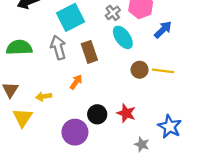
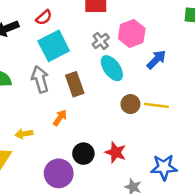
blue star: (170, 127) -> (164, 167), turned -30

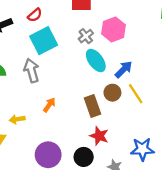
blue arrow: (156, 60) -> (124, 69), moved
brown rectangle: (75, 84) -> (92, 106), moved
yellow line: (156, 105) -> (136, 94), turned 50
black circle: (83, 154) -> (84, 157), moved

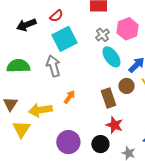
yellow arrow: (17, 119) -> (40, 110), size x1.6

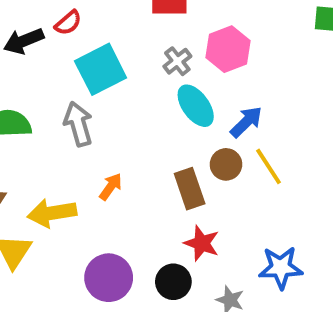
red semicircle: (56, 16) -> (68, 23), moved

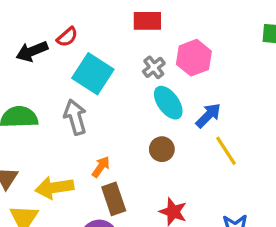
cyan square: (101, 69) -> (93, 74), turned -30
brown circle: (226, 164) -> (162, 149), moved
brown rectangle: (190, 189) -> (114, 199), moved

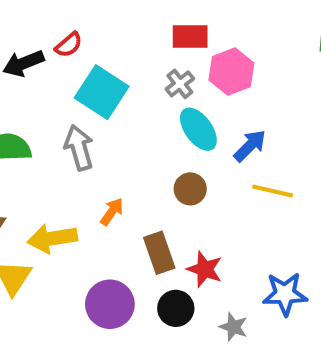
red rectangle: (147, 21) -> (190, 37), moved
yellow line: (226, 151) -> (273, 191), turned -44
brown rectangle: (114, 199) -> (159, 253), moved

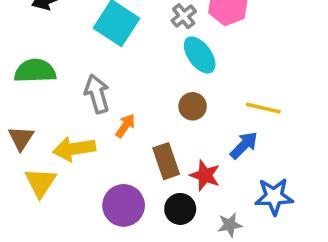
blue arrow: (250, 146) -> (244, 145), moved
gray arrow: (79, 148) -> (97, 94), moved
gray star: (233, 327) -> (230, 225), turned -30

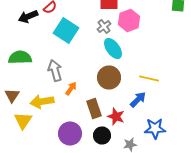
brown circle: (193, 106) -> (109, 78), size x1.5

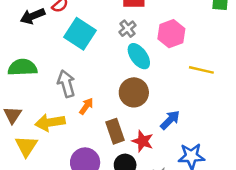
pink hexagon: (129, 20) -> (171, 34), moved
yellow line: (149, 78) -> (201, 70), moved

